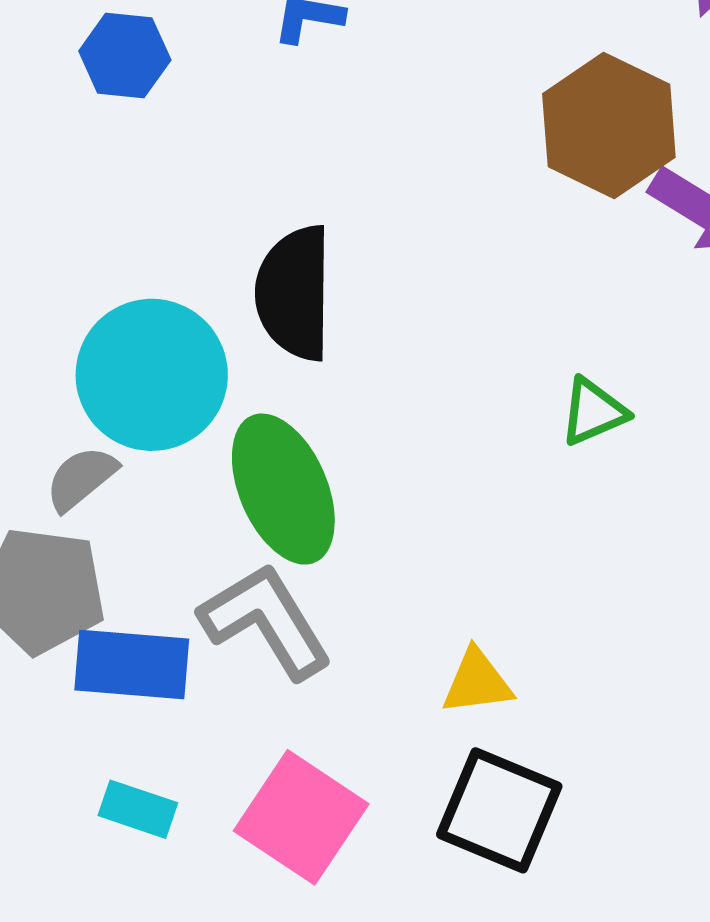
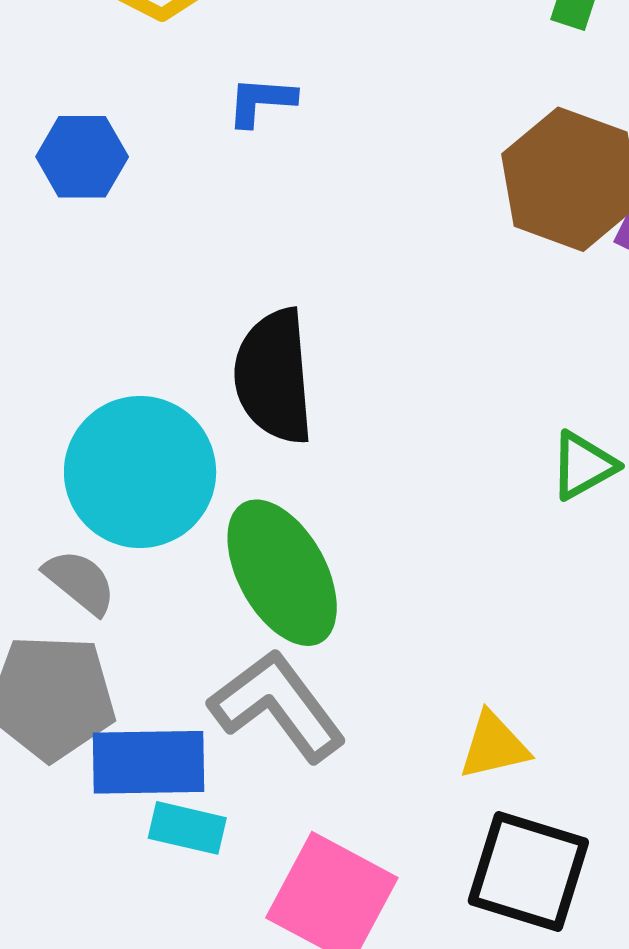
gray semicircle: (81, 478) -> (80, 582), turned 84
cyan rectangle: (138, 809) -> (187, 828), moved

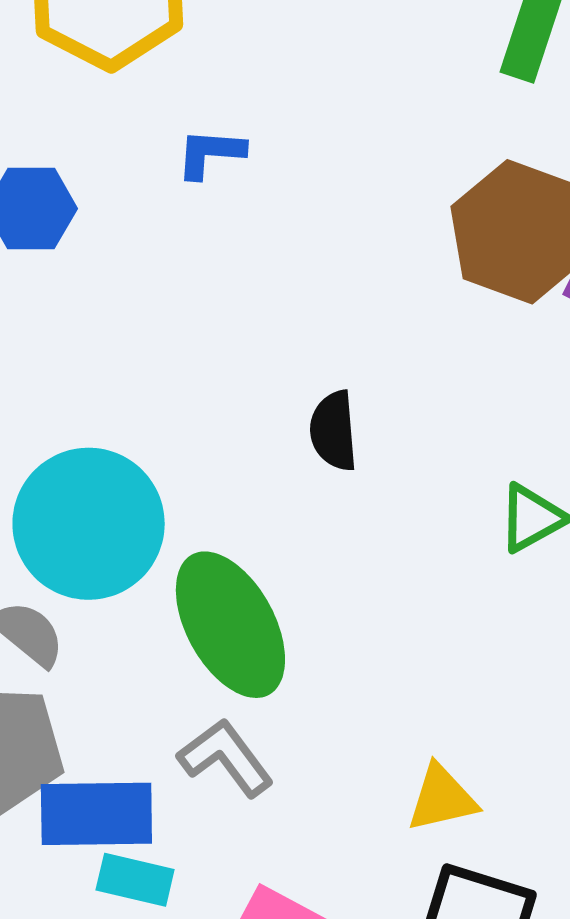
black semicircle: (274, 377) -> (334, 431), moved, size x0.6
gray L-shape: (278, 706) -> (226, 758), size x0.7

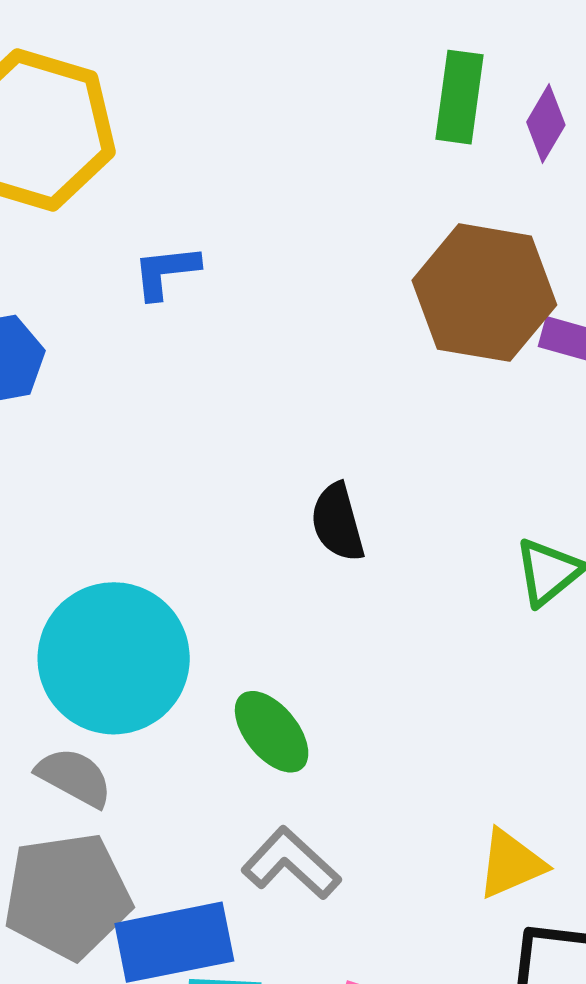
green ellipse: (230, 625) -> (272, 732), size x0.6

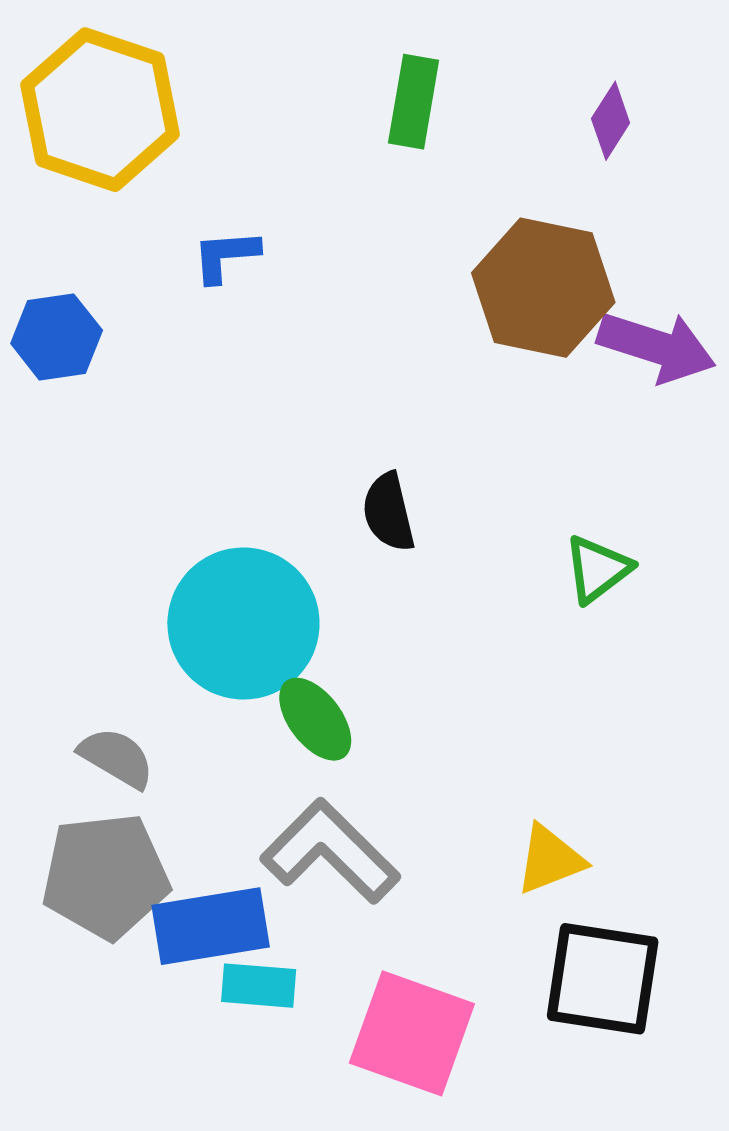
green rectangle: (459, 97) -> (414, 102), moved
cyan circle: (114, 658) -> (243, 623), moved
gray L-shape: (291, 863) -> (330, 851), size x1.4

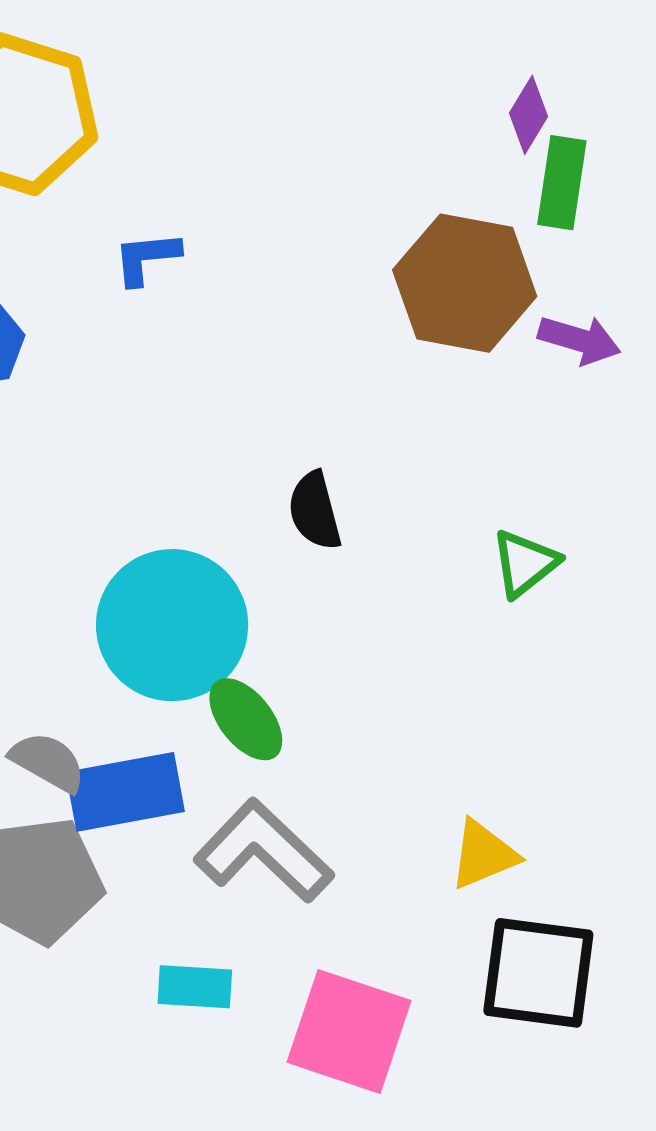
green rectangle: (414, 102) -> (562, 183), moved
purple arrow: (657, 347) -> (579, 340), size x0.7
blue rectangle: (211, 926) -> (125, 792), moved

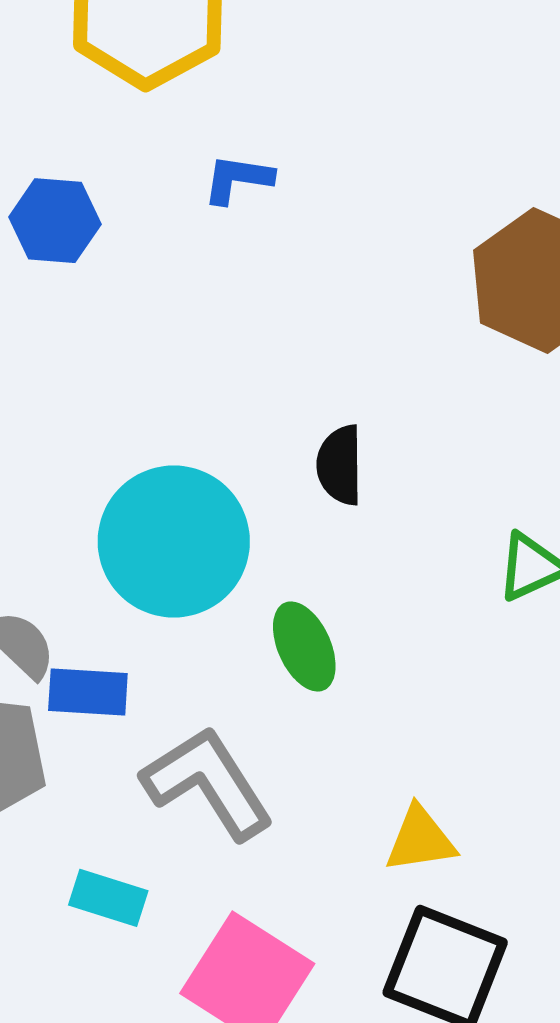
green ellipse: (246, 719) -> (304, 646), moved
blue rectangle: (125, 792) -> (88, 692), size x0.7

